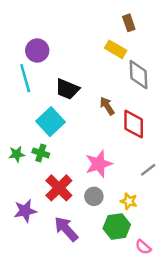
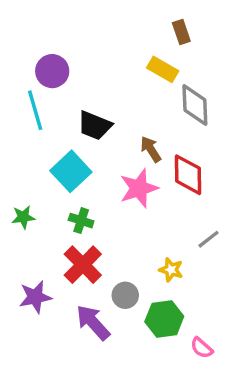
green cross: (41, 153) -> (81, 221), moved
pink star: (99, 164) -> (139, 188), moved
gray circle: (94, 196) -> (125, 295), moved
yellow star: (129, 201) -> (171, 270), moved

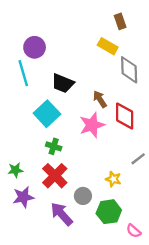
green star: (23, 217) -> (15, 170), moved

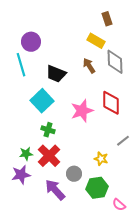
brown arrow: (100, 99) -> (89, 66), moved
green star: (15, 170) -> (26, 154), moved

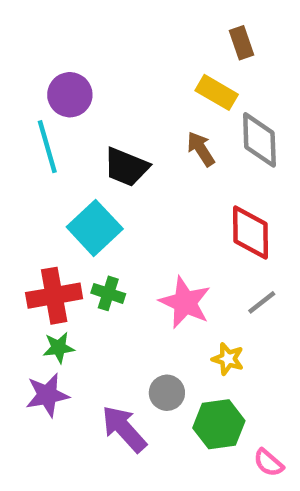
pink star: (82, 111) -> (185, 302), moved, turned -30
gray line: (123, 141) -> (262, 302), moved
red cross: (49, 156) -> (54, 296), moved, turned 35

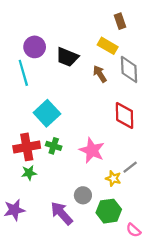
black trapezoid: (126, 167) -> (67, 57), moved
gray line: (262, 302) -> (130, 167), moved
purple star: (47, 395) -> (14, 210), moved

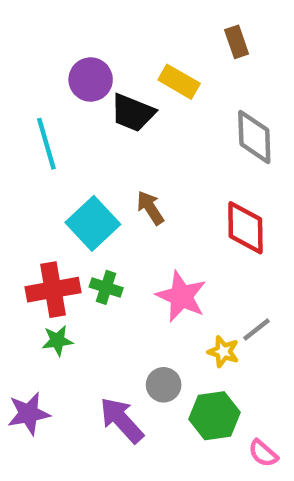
yellow rectangle: (108, 46) -> (179, 82), moved
purple circle: (35, 47) -> (91, 79), moved
brown arrow: (100, 74) -> (150, 208), moved

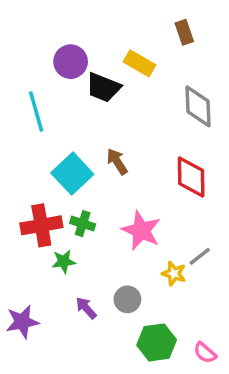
green star: (57, 341) -> (64, 261), moved
green hexagon: (214, 416) -> (157, 342), moved
purple arrow: (122, 420) -> (86, 308), moved, size x0.6

